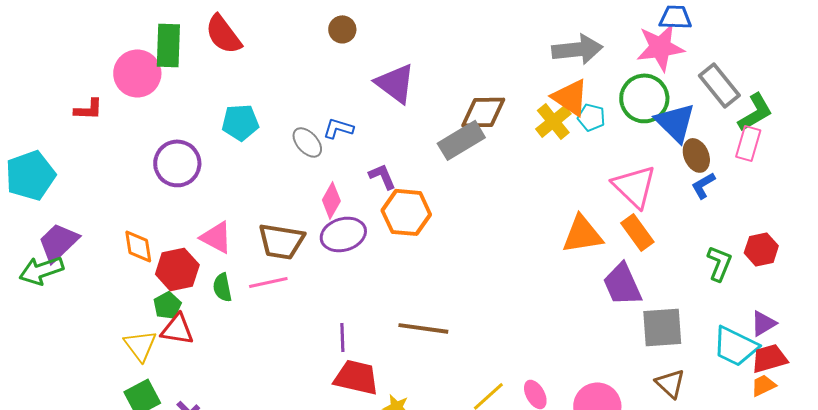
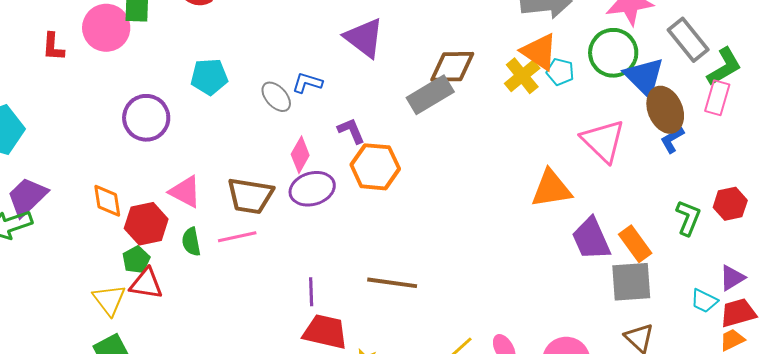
red L-shape: (88, 109) -> (53, 47), moved, turned 92
brown ellipse: (696, 155) -> (665, 110), size x1.4
orange rectangle: (637, 232) -> (635, 244), moved
cyan trapezoid: (735, 346) -> (704, 301), size x0.6

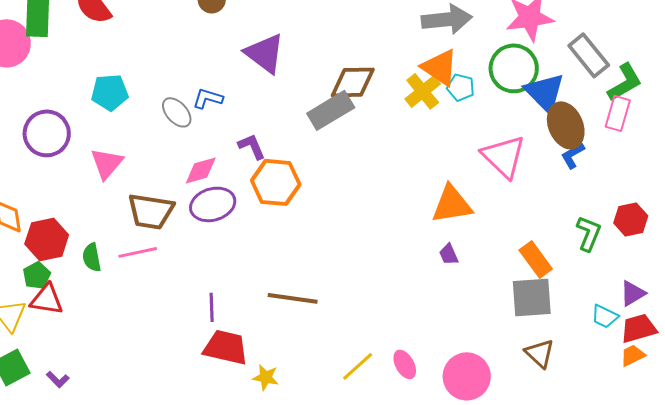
pink diamond: (300, 155) -> (201, 170), turned 45
pink triangle: (185, 192) -> (107, 163), moved, turned 42
purple trapezoid: (591, 239) -> (449, 254), moved, size x0.5

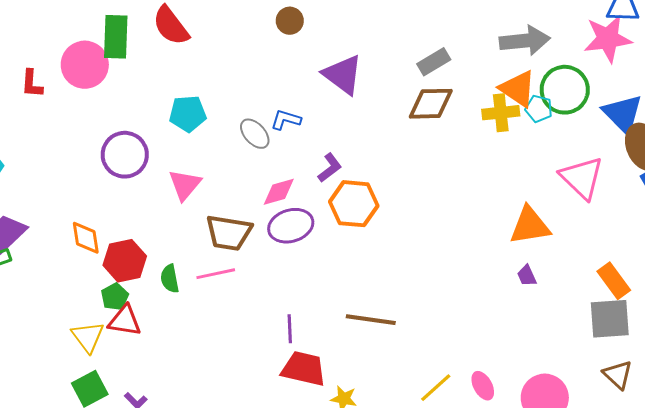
green circle: (514, 68) -> (565, 90), moved
yellow cross: (423, 91) -> (501, 113), turned 33
gray rectangle: (331, 110) -> (434, 62), moved, size x0.7
purple L-shape: (252, 146) -> (330, 168), turned 76

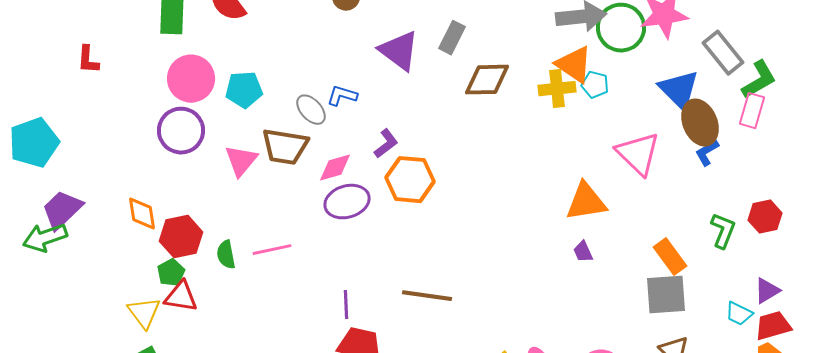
gray rectangle: (434, 62) -> (452, 38), moved, turned -32
pink circle: (85, 65) -> (191, 79), moved
green circle: (565, 90) -> (621, 28), moved
brown trapezoid: (229, 233) -> (285, 147), moved

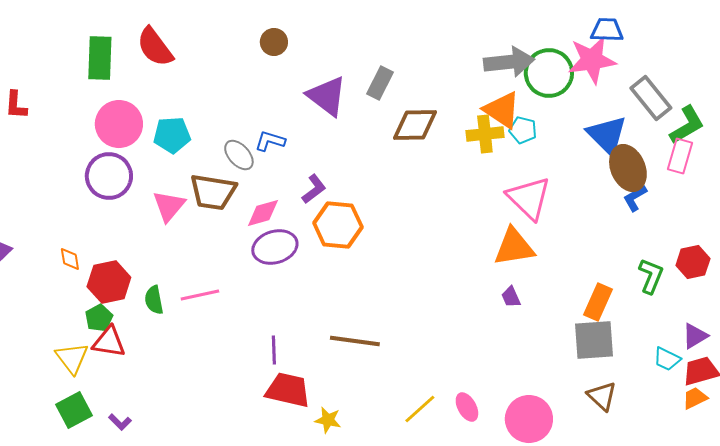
pink triangle: (638, 154) -> (529, 198), moved
orange diamond: (142, 214) -> (70, 259), size x0.7
orange rectangle: (670, 257) -> (598, 302), turned 60

